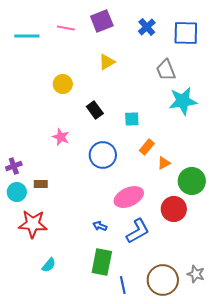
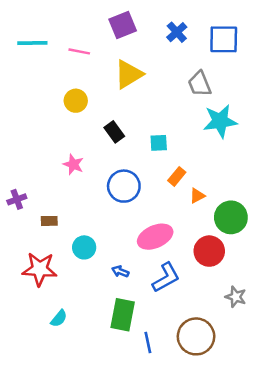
pink line: (66, 28) -> (79, 51), moved
yellow triangle: (107, 62) -> (129, 74), size x1.5
cyan circle: (17, 192) -> (84, 247), moved
gray star: (196, 274) -> (236, 297), moved

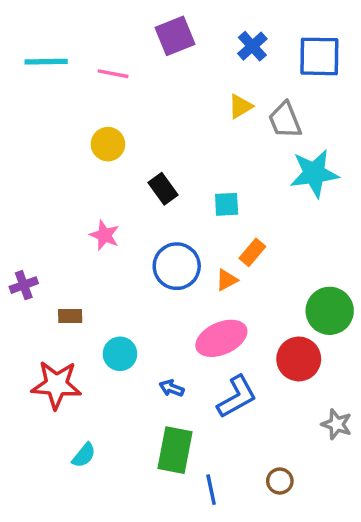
yellow triangle: (129, 74) -> (240, 106), moved, size x0.6
orange triangle: (197, 196) -> (227, 280), moved
brown circle: (196, 336) -> (280, 481), size x0.5

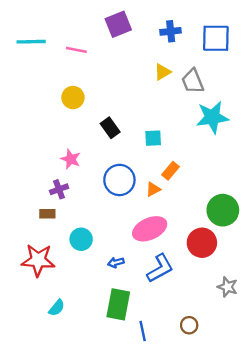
blue cross: (252, 46) -> (171, 31), turned 36
purple cross: (24, 285) -> (59, 189), moved
blue arrow: (172, 388) -> (116, 262), turned -35

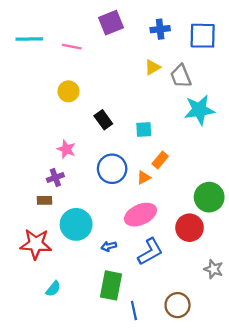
cyan circle: (81, 239) -> (76, 224), size x1.5
brown circle: (189, 325) -> (178, 305), size x1.5

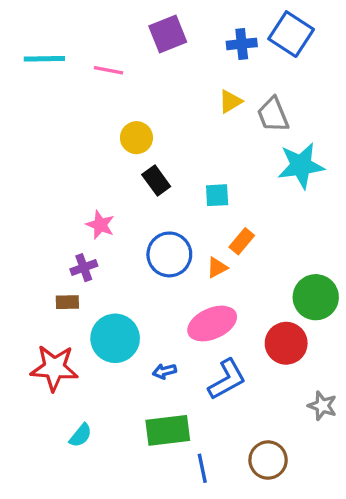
blue square: (203, 36) -> (291, 34), moved, turned 32
yellow circle: (68, 91) -> (136, 138), moved
green rectangle: (111, 285) -> (168, 430), turned 72

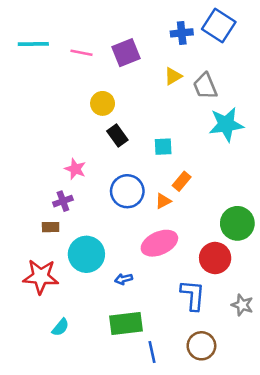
purple square: (168, 34) -> (126, 53), moved
blue L-shape: (227, 379) -> (193, 295), moved, turned -56

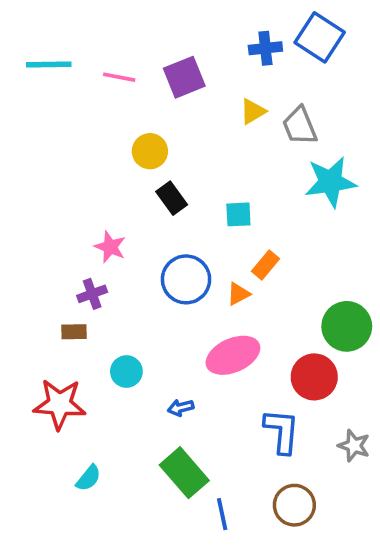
cyan circle: (86, 254) -> (126, 372), size x0.6
green rectangle: (126, 324) -> (184, 473), turned 56

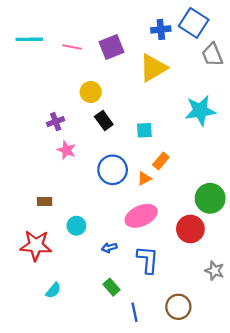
yellow triangle: (253, 111) -> (153, 68), size x1.8
gray trapezoid: (300, 126) -> (212, 55), moved
purple cross: (92, 294) -> (56, 122), moved
blue L-shape: (282, 431) -> (148, 260), moved
green rectangle: (184, 473) -> (111, 287), size x0.6

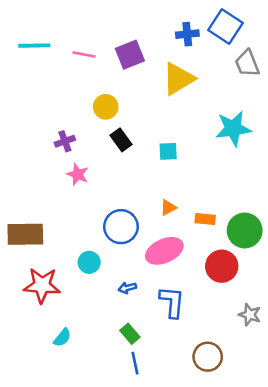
orange rectangle: (161, 161) -> (205, 219), moved, turned 56
blue circle: (113, 170) -> (121, 227), moved
brown rectangle: (45, 202) -> (25, 234), moved, size x2.0
blue line: (134, 312) -> (135, 363), moved

